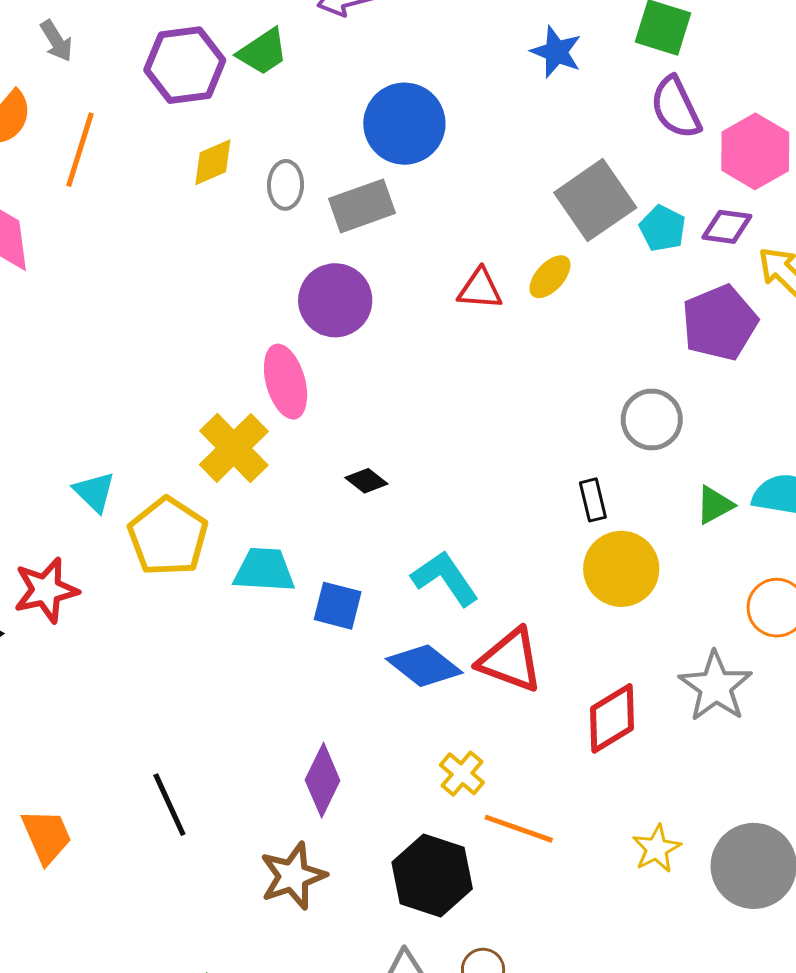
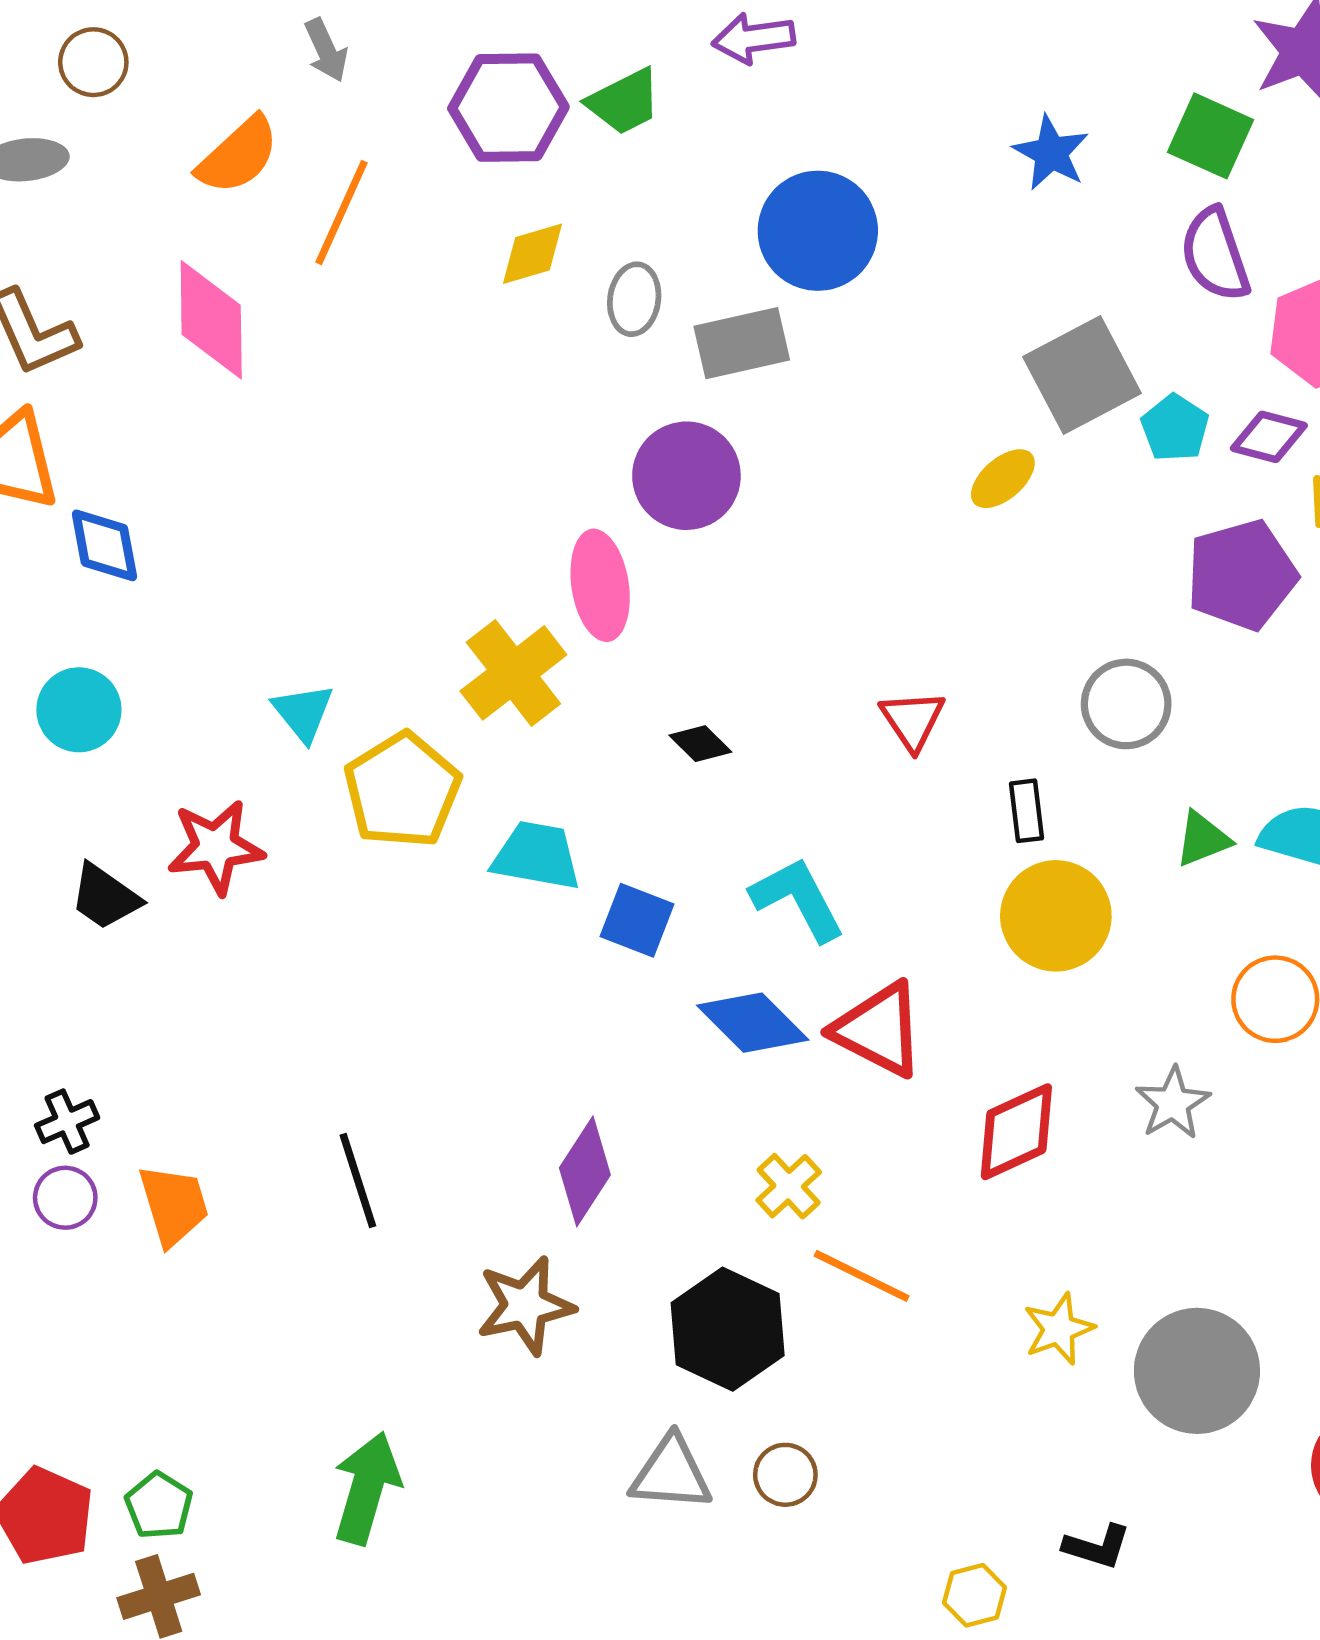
red triangle: (480, 289) -> (913, 720), moved, turned 45
gray star: (716, 686) -> (1173, 1103), size x0.7

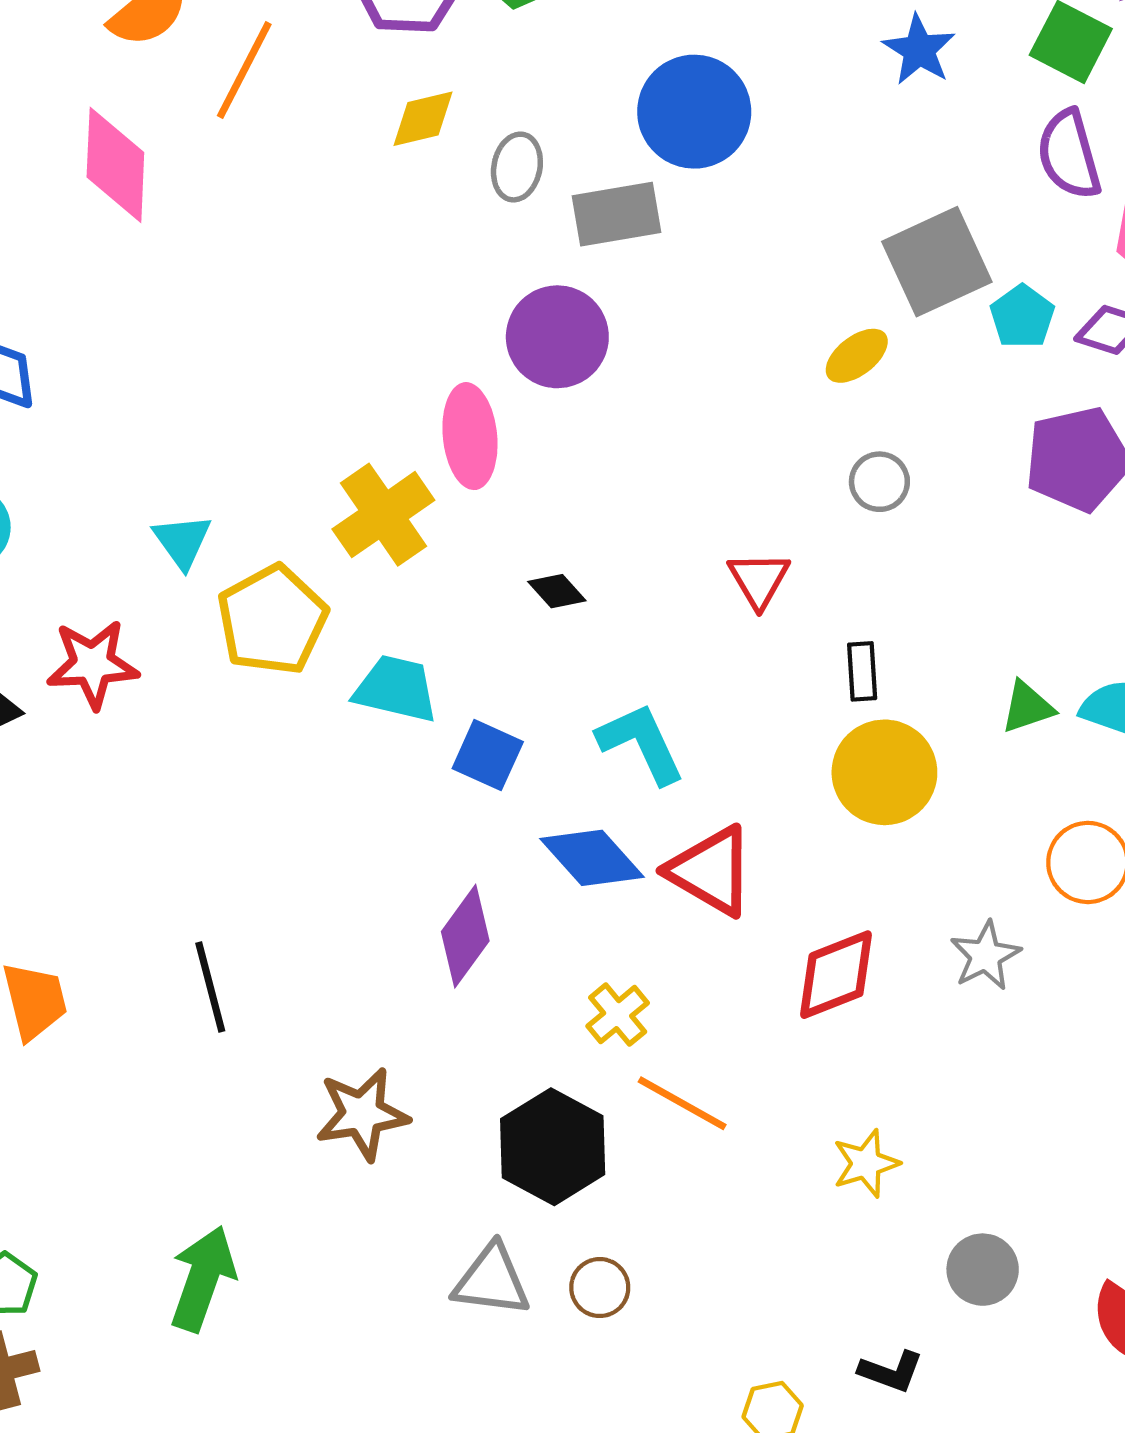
gray circle: (1126, 704) -> (879, 482), moved, size x0.7
purple diamond: (585, 1171) -> (465, 936), moved
gray circle: (1197, 1371) -> (983, 1270), moved, size x0.6

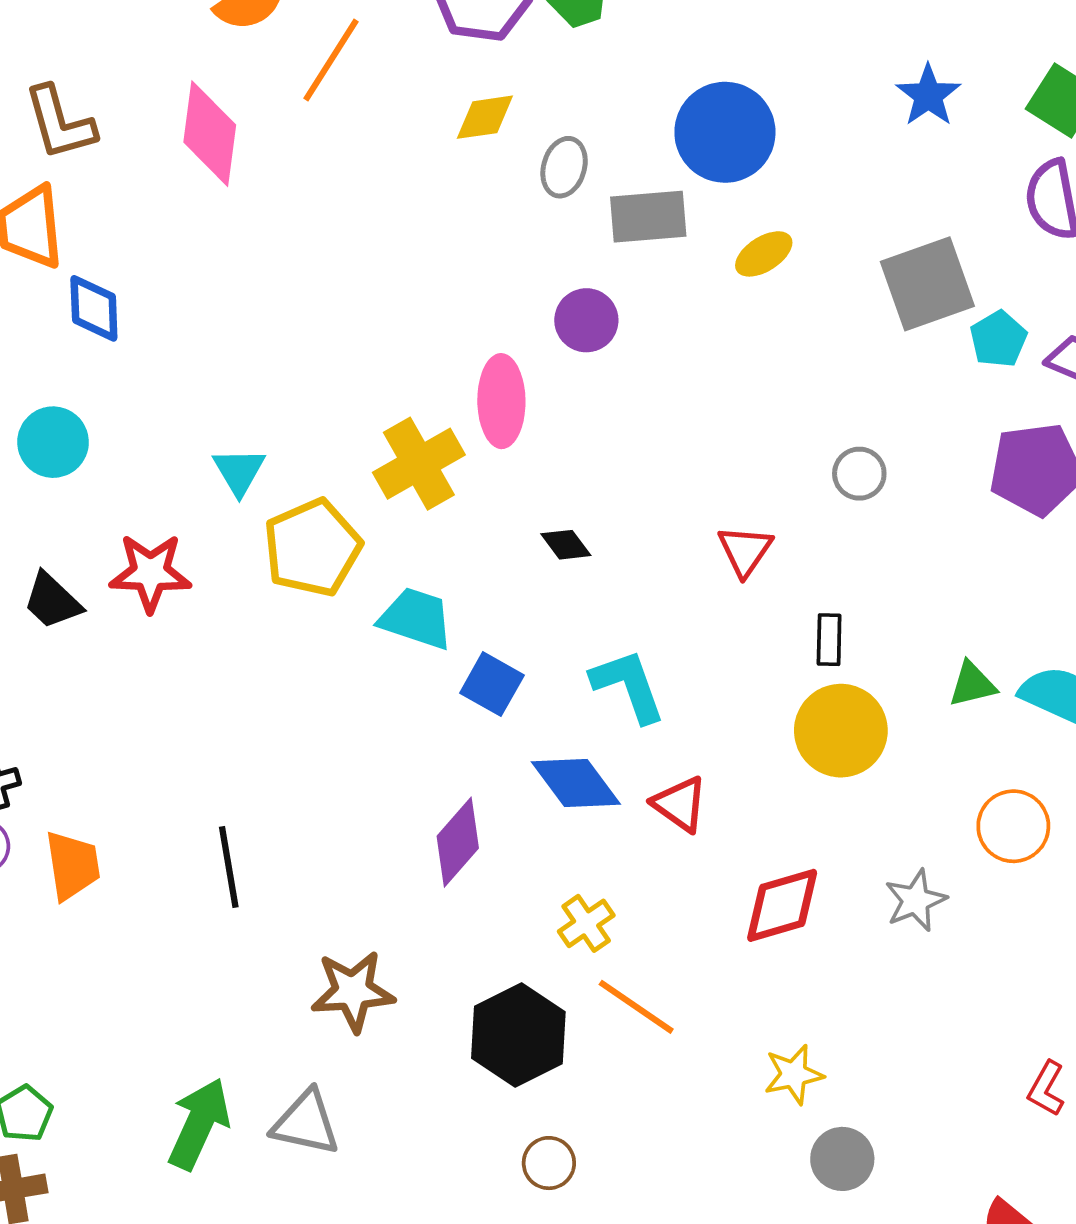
purple circle: (557, 337) -> (586, 320), size x0.7
yellow ellipse: (857, 356) -> (764, 254), moved
red triangle: (711, 871) -> (680, 804), size x0.7
gray circle: (983, 1270) -> (842, 1159), moved
gray triangle: (492, 1280) -> (306, 1123), moved

